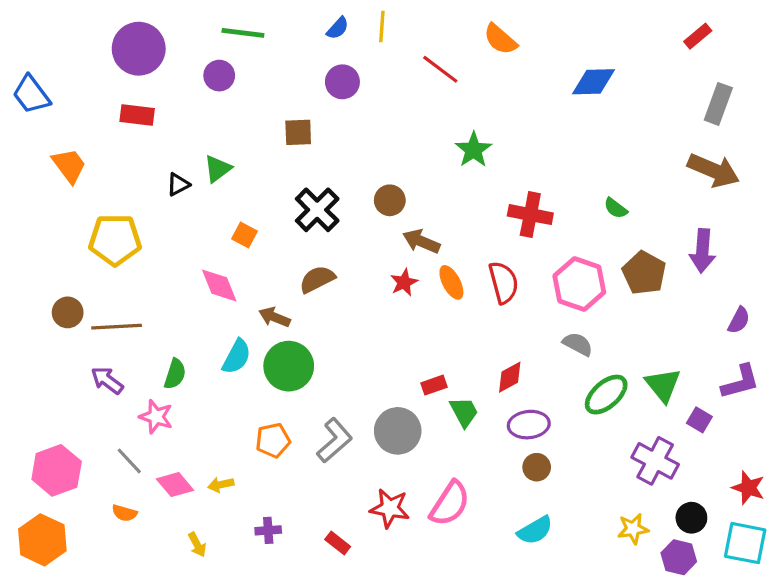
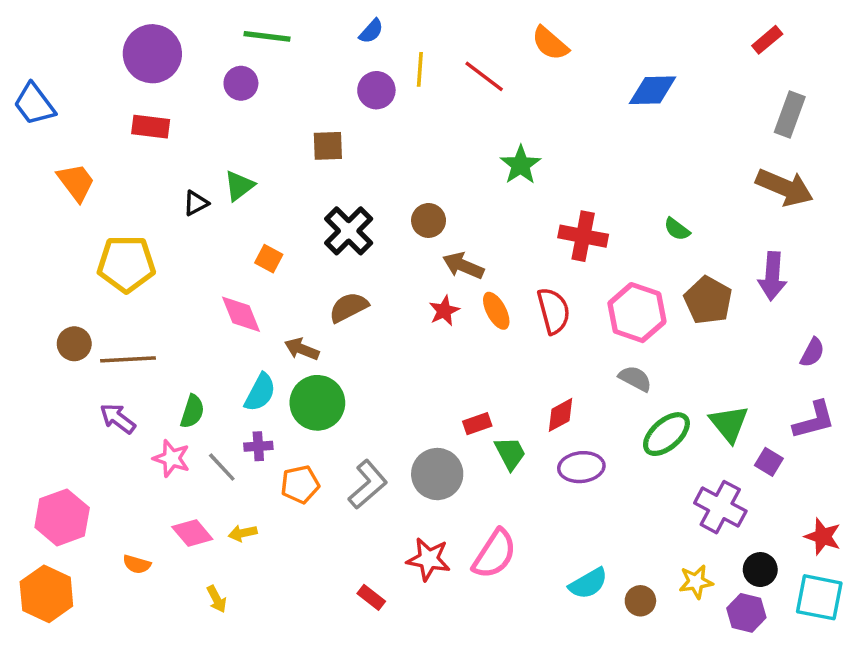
yellow line: (382, 27) -> (420, 69), moved
gray line: (129, 461) -> (222, 467), moved
brown circle: (537, 467) -> (640, 601), moved
purple cross: (268, 530) -> (258, 446), moved

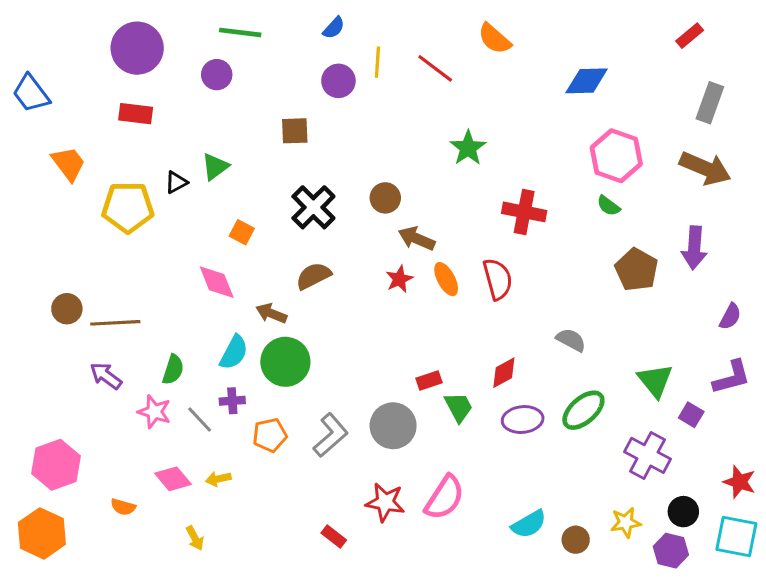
yellow pentagon: (126, 264) -> (128, 207), moved
pink hexagon: (637, 313) -> (616, 156), moved
green ellipse: (666, 434) -> (583, 410), moved

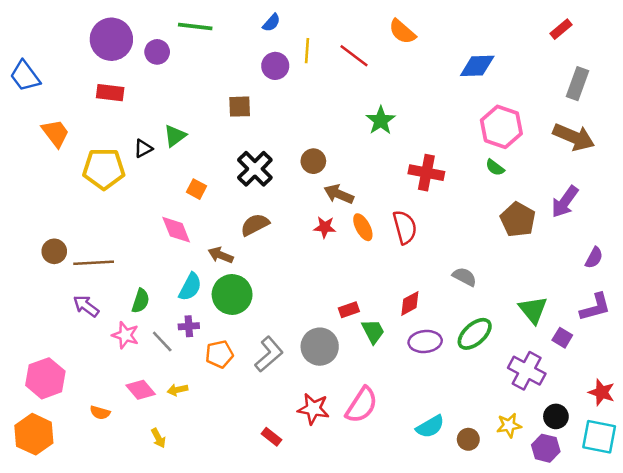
purple circle: (217, 75) -> (157, 52), moved
purple arrow: (694, 248) -> (565, 202), turned 32
red star: (399, 279) -> (325, 227), turned 30

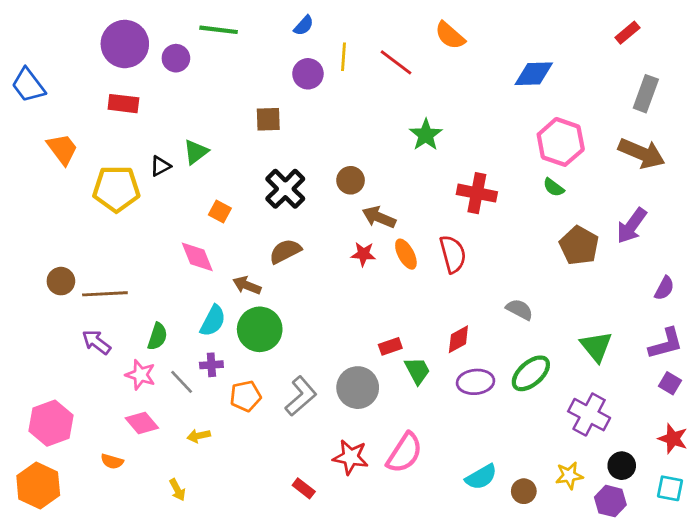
purple square: (562, 338) -> (670, 383), moved
pink diamond: (141, 390) -> (142, 423), moved
cyan square: (599, 437) -> (670, 488), size x0.7

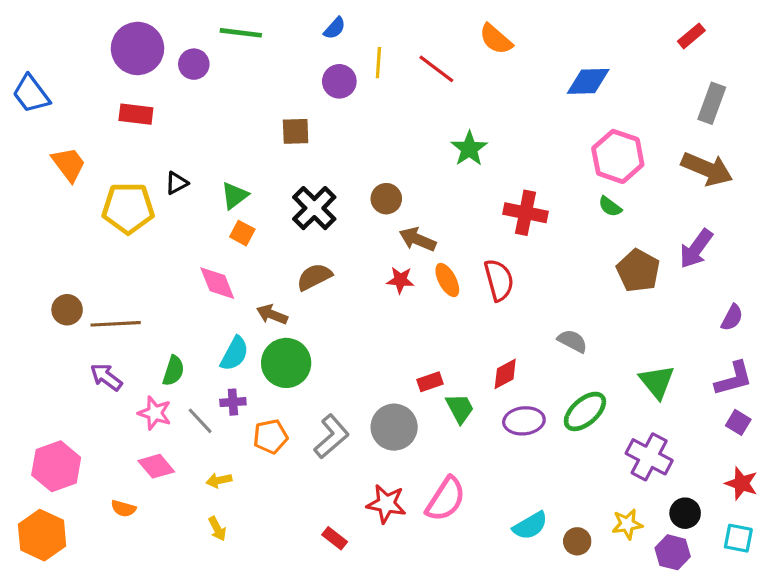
green triangle: (196, 152) -> (235, 196), moved
yellow arrow: (177, 490) -> (217, 529), moved

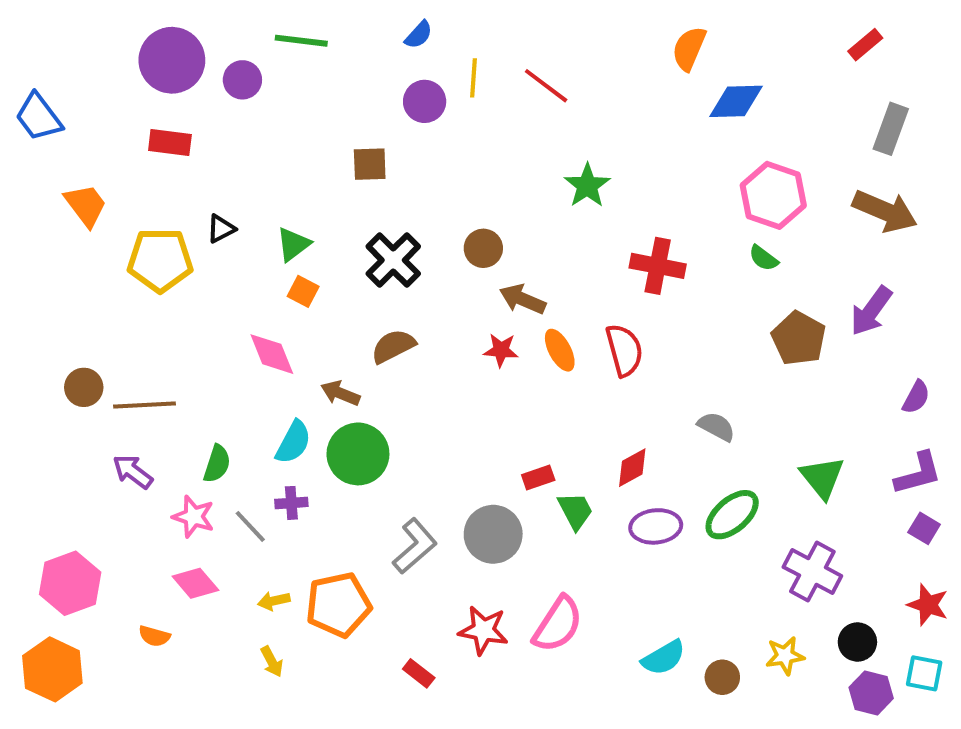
orange semicircle: (496, 39) -> (689, 49), moved, turned 72
orange pentagon: (270, 436) -> (338, 605), moved, size x1.5
purple hexagon: (673, 552) -> (871, 693), moved

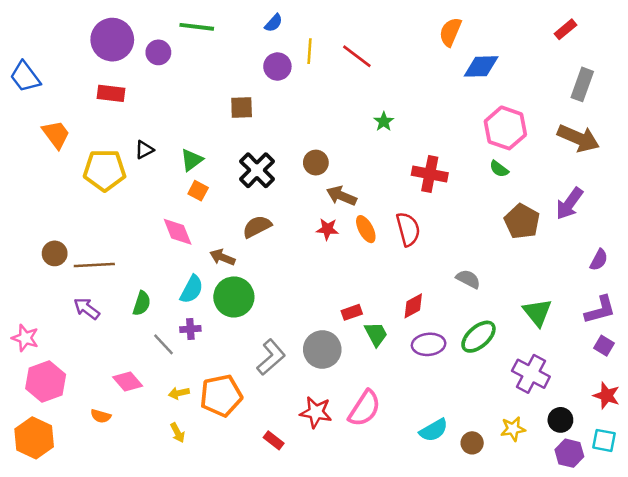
green star: (587, 186) -> (384, 122), size x0.7
pink star: (193, 517) -> (25, 338), moved

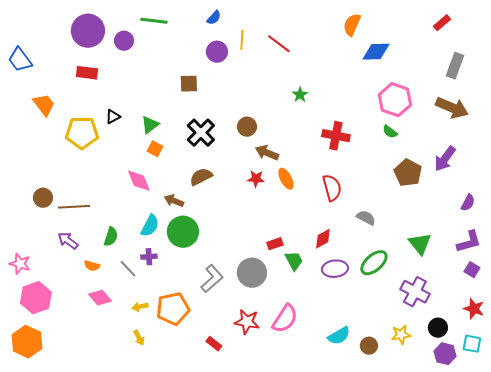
red semicircle: (408, 229) -> (332, 188), moved
orange semicircle: (101, 416) -> (92, 266), moved

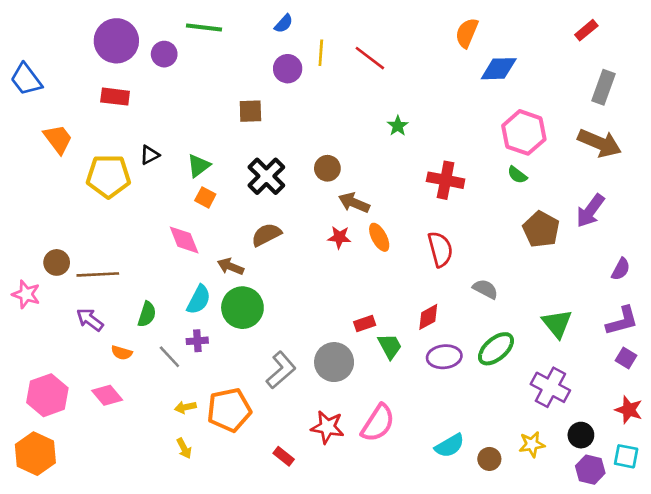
pink star: (20, 264) -> (26, 294), moved
pink diamond: (100, 298) -> (107, 395), moved

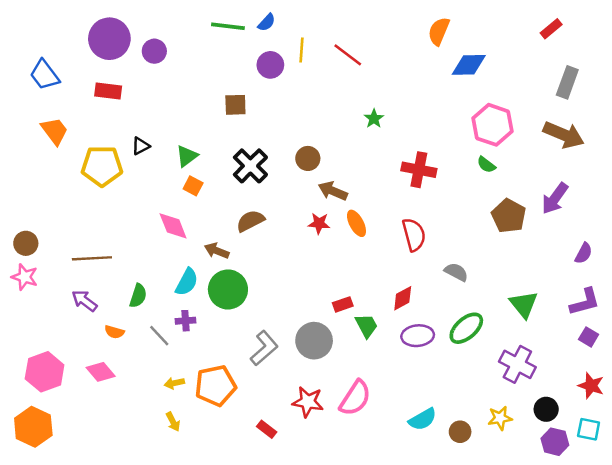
green line: (204, 28) -> (228, 26), moved
blue trapezoid: (26, 79) -> (45, 75), moved
brown circle: (57, 262) -> (26, 243), moved

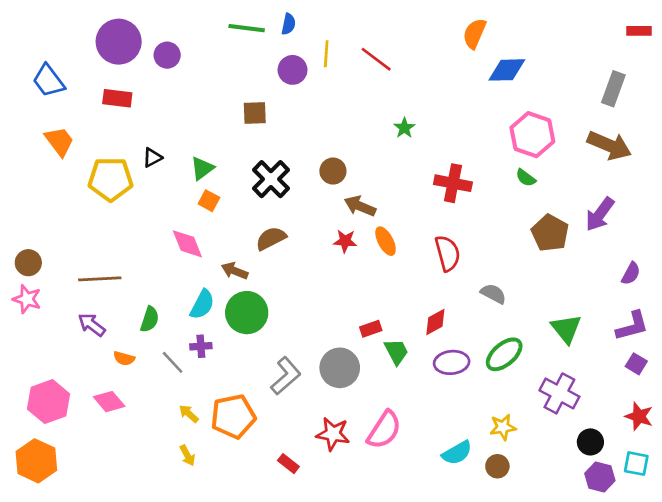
blue semicircle: (267, 22) -> (288, 24), turned -30
red rectangle: (551, 29) -> (639, 31), moved, turned 40
yellow arrow: (174, 383) -> (189, 414), turned 54
yellow star: (500, 418) -> (503, 427), moved

